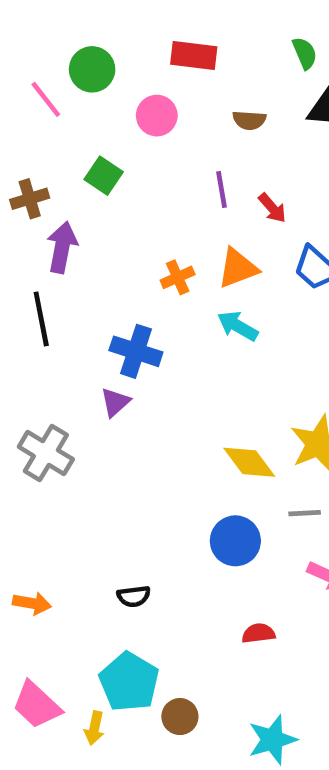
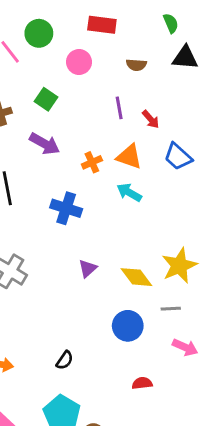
purple arrow: (62, 247) -> (45, 144), moved, turned 108
orange triangle: (238, 268) -> (129, 157), turned 40
purple triangle: (115, 402) -> (88, 268), moved
black semicircle: (134, 596) -> (65, 360), turned -48

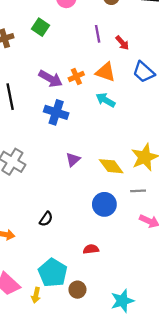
purple arrow: (45, 144) -> (51, 79), moved
black semicircle: (65, 360) -> (46, 219), moved
red semicircle: (142, 383) -> (91, 249), moved

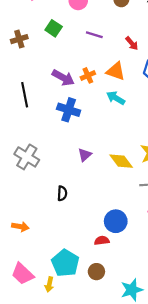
purple line: (98, 34) -> (94, 35), moved, turned -63
blue circle: (104, 204) -> (116, 221), moved
black semicircle: (46, 219) -> (62, 193), moved, turned -32
brown circle: (77, 290) -> (96, 272), moved

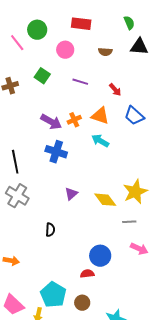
black line: (25, 95) -> (15, 162), moved

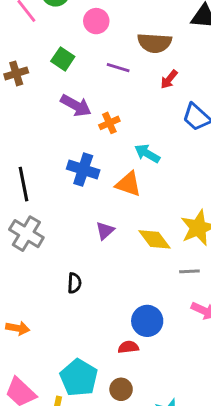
brown semicircle: (105, 52) -> (154, 43), moved, size x1.6
red arrow: (115, 90) -> (169, 79), turned 80
orange triangle: (100, 116) -> (128, 184), moved
purple arrow: (51, 122) -> (76, 105), moved

